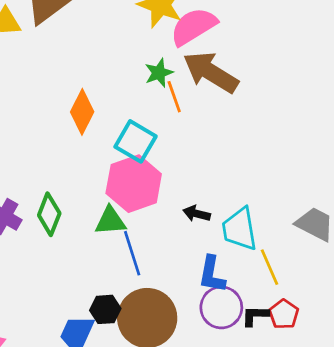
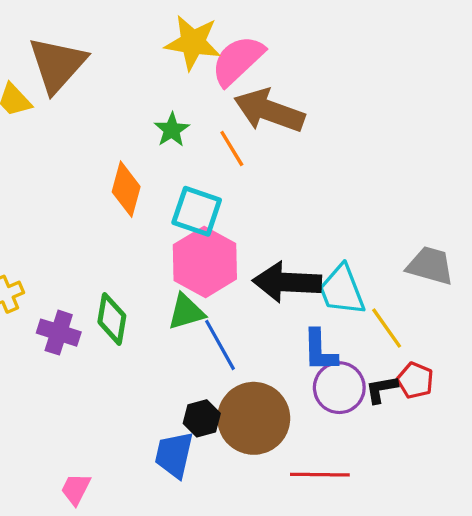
green star: (159, 73) -> (172, 130), moved
black arrow: (197, 214) -> (287, 282), size x2.0

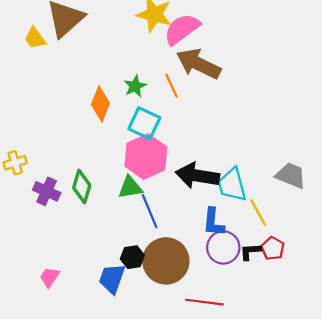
green star: (172, 130) -> (135, 86), moved
pink trapezoid: (76, 489) -> (50, 277), moved

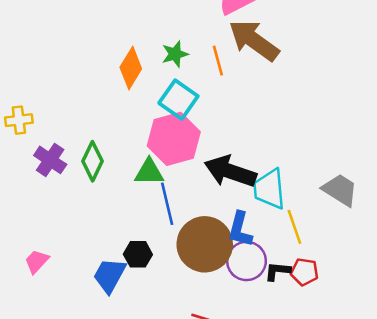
red pentagon: (273, 248) -> (304, 272), turned -30
brown circle: (166, 261) -> (205, 244), moved

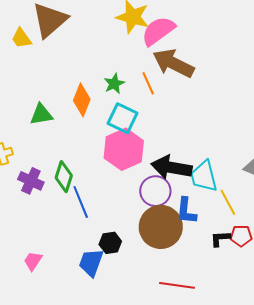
green triangle: (149, 172) -> (41, 114), moved
blue line: (167, 204) -> (81, 202), moved
purple circle: (247, 261) -> (155, 191), moved

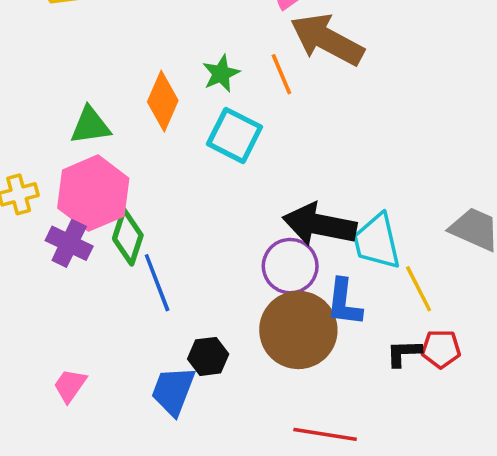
pink hexagon: (124, 149) -> (93, 193), moved

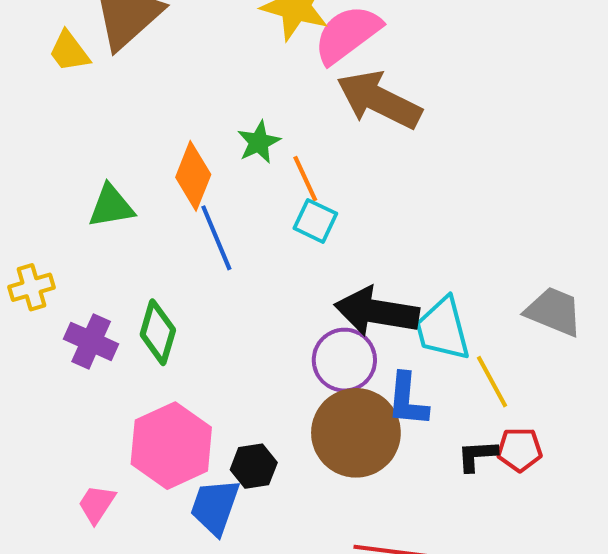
orange line: (281, 74) -> (305, 179), moved
cyan square: (235, 135) -> (315, 221), moved, size x0.7
pink hexagon: (93, 193) -> (171, 446), moved
blue line: (157, 283) -> (216, 238), moved

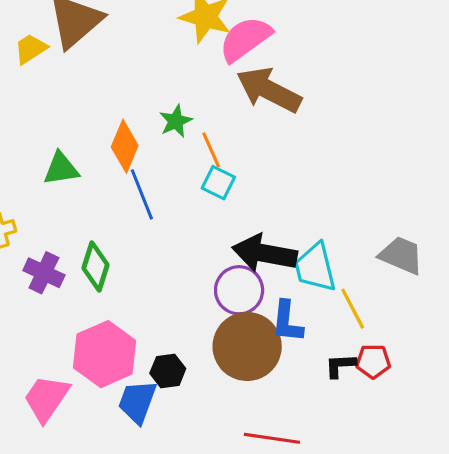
yellow trapezoid: (69, 51) -> (31, 49), turned 93
pink trapezoid: (97, 504) -> (46, 398), size x1.6

